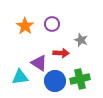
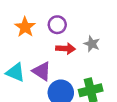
red arrow: (61, 53) -> (66, 49), moved
cyan triangle: (20, 77) -> (16, 72), moved, turned 30

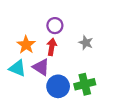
orange star: (25, 27) -> (26, 45), moved
red arrow: (66, 49) -> (52, 47), moved, turned -84

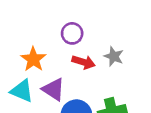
red arrow: (52, 47) -> (84, 62), moved, turned 98

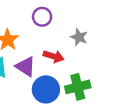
red arrow: (84, 62) -> (54, 56), moved

